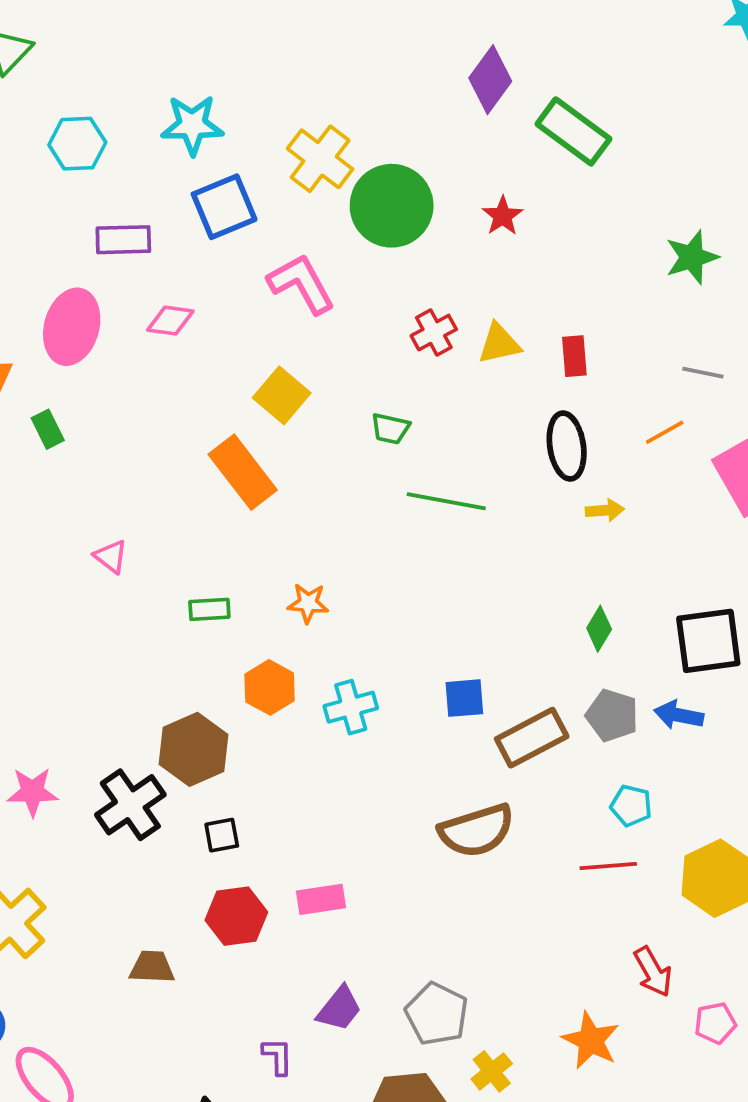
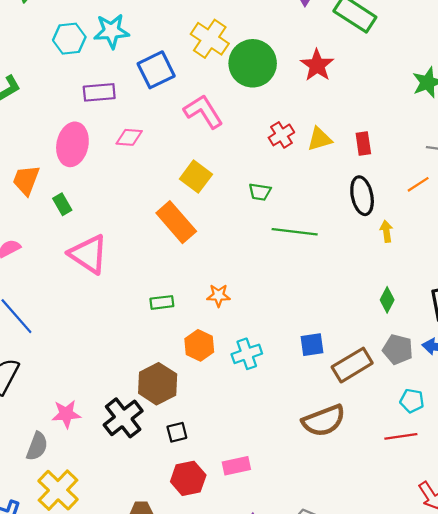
cyan star: (192, 125) -> (111, 31), moved
red star: (503, 216) -> (317, 65), size x1.4
yellow arrow: (605, 510) -> (386, 231), turned -90
pink triangle: (111, 557) -> (88, 254), moved, size x2.0

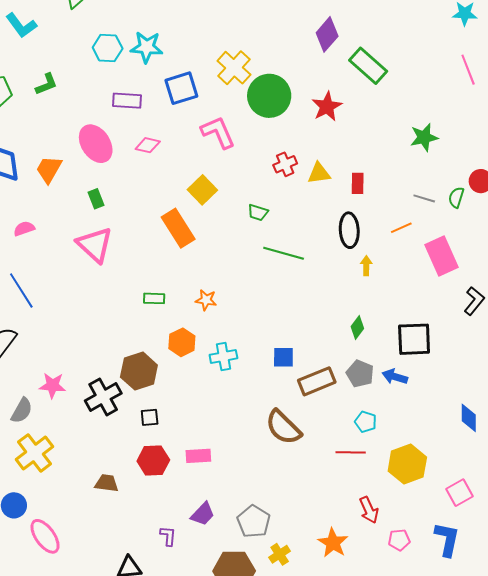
pink ellipse: (72, 144) -> (96, 144), turned -54
green rectangle: (62, 204) -> (96, 199), moved
brown semicircle: (324, 421) -> (283, 427), turned 57

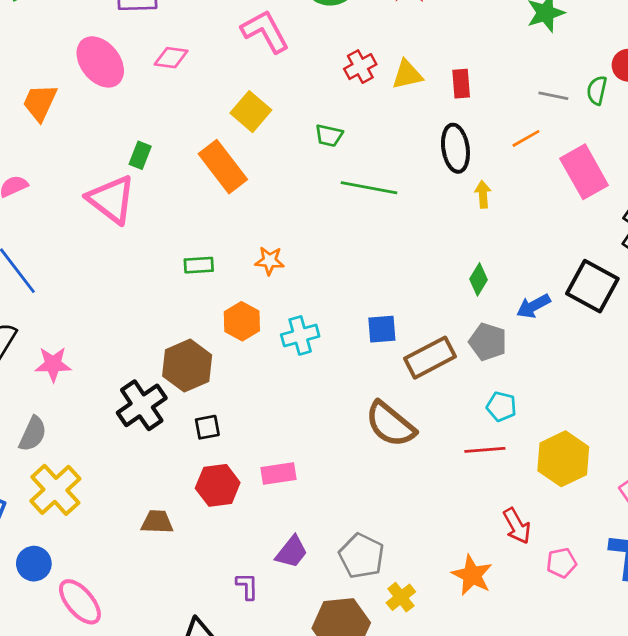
green rectangle: (96, 199) -> (140, 155), moved, turned 48
black square: (414, 339) -> (592, 286), moved, turned 36
blue arrow: (395, 377) -> (533, 306), moved, turned -40
pink star: (52, 385) -> (53, 364), moved

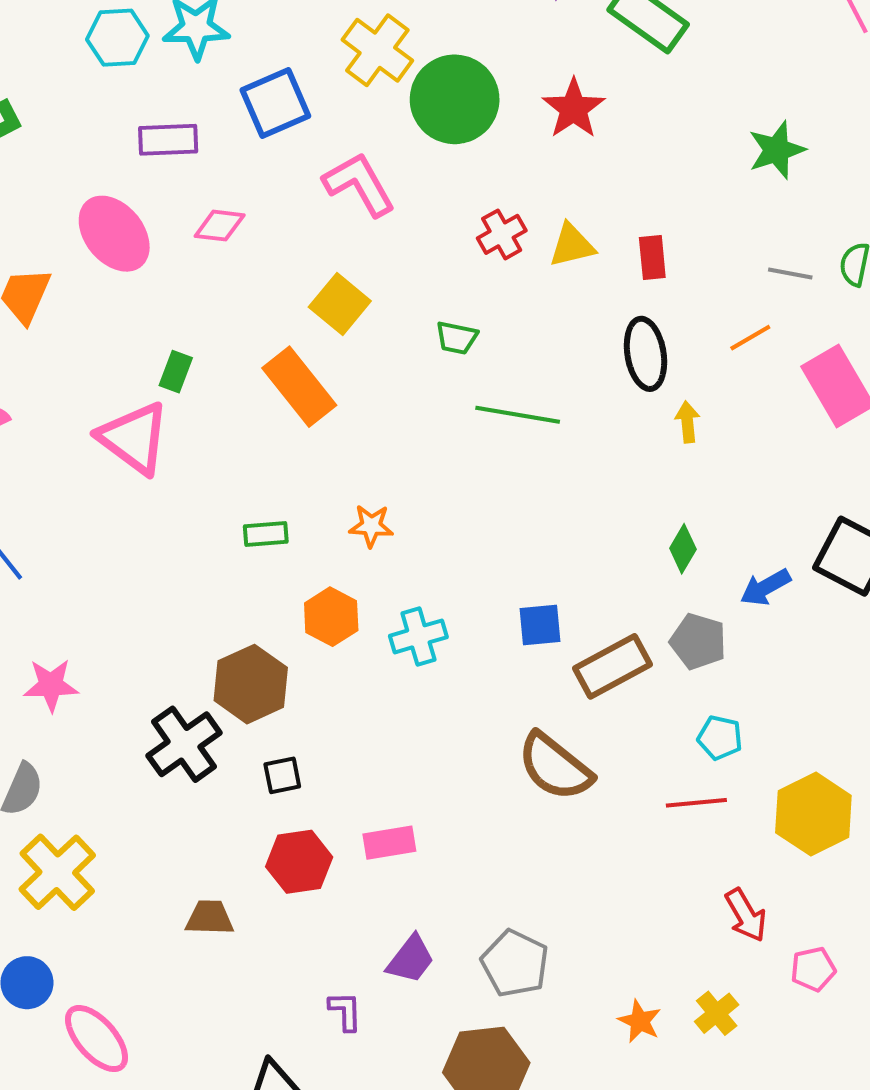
orange star: (472, 575) -> (640, 1021), moved, size x0.7
yellow cross: (401, 597) -> (717, 1013), moved

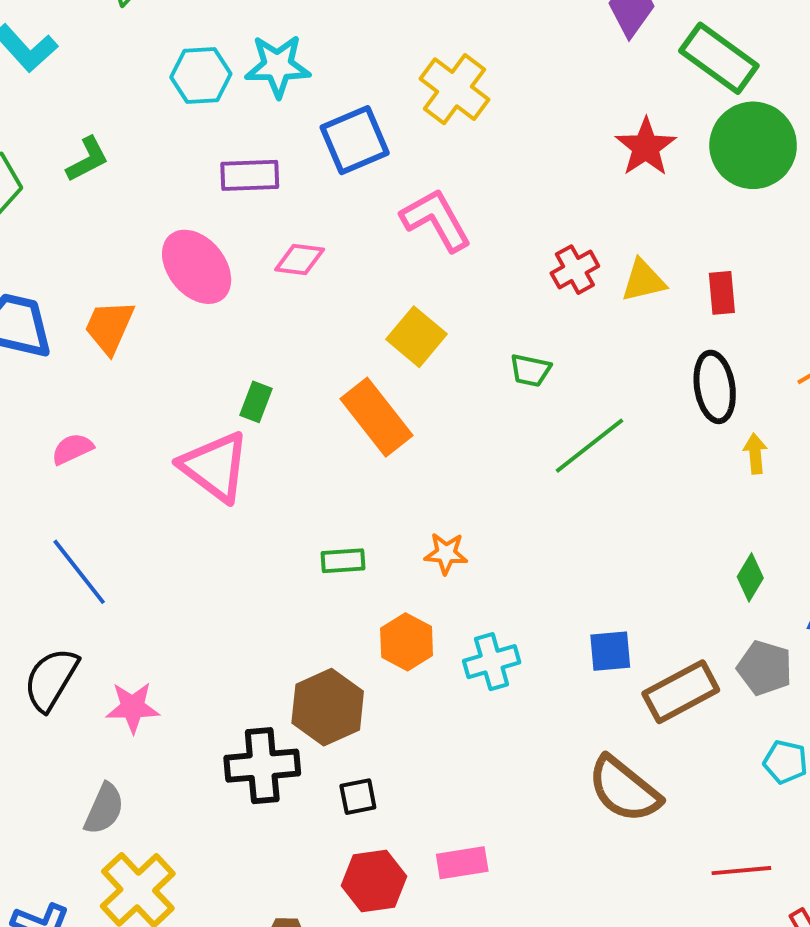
green circle: (455, 99) -> (753, 145), moved
green line: (518, 415) -> (590, 446), turned -48
black cross: (184, 744) -> (262, 766), turned 30
red line: (696, 803) -> (741, 871), moved

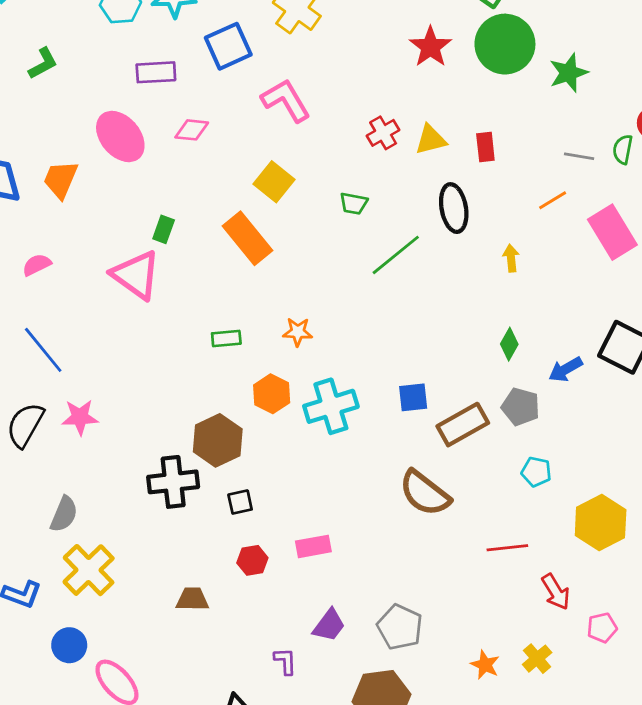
black ellipse: (715, 387) -> (454, 208), moved
cyan cross: (492, 662) -> (331, 406), size x1.4
pink star: (133, 707) -> (80, 417), moved
red hexagon: (374, 881) -> (252, 560), size x0.7

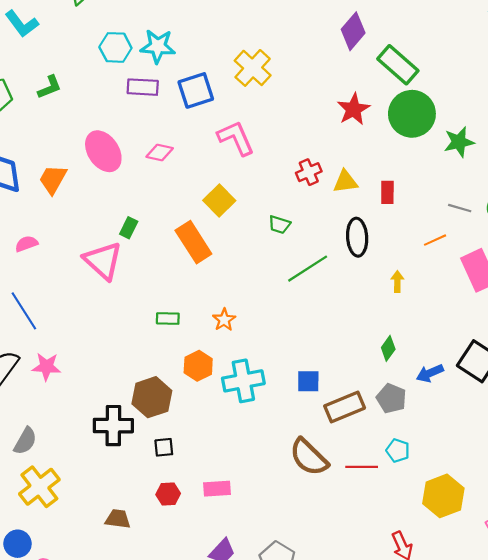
purple rectangle: (156, 72) -> (143, 87), moved
orange star: (298, 332) -> (224, 320), turned 30
red line: (507, 548) -> (362, 467), moved

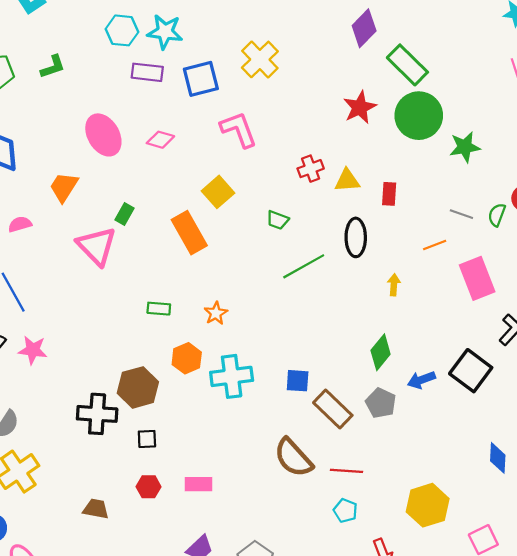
orange trapezoid: (53, 179) -> (64, 187), moved
green diamond: (388, 348) -> (381, 352), size x1.4
brown rectangle: (345, 407) -> (333, 409), turned 63
cyan pentagon: (398, 450) -> (345, 511), moved

